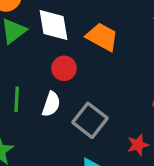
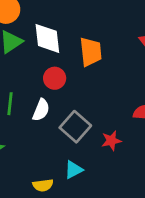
orange trapezoid: (102, 37) -> (91, 52), turned 52
red star: (138, 145) -> (111, 141), moved

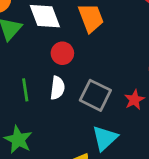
cyan triangle: (74, 170) -> (105, 138), size x1.4

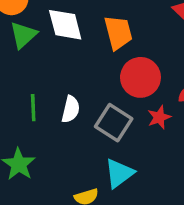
red circle: (62, 53) -> (140, 77), moved, size x1.5
red star: (134, 100) -> (159, 117), moved

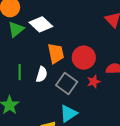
white diamond: (65, 25) -> (41, 24), turned -35
orange trapezoid: (118, 33) -> (56, 53), moved

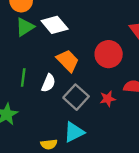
orange trapezoid: (56, 53) -> (68, 61), turned -40
red circle: (84, 58) -> (109, 54), moved

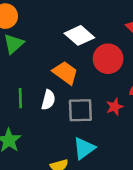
white diamond: (55, 25) -> (79, 35), moved
gray square: (76, 97) -> (80, 110), turned -35

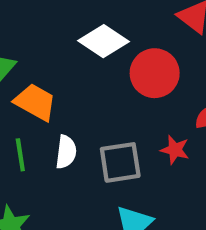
orange trapezoid: (65, 73) -> (35, 102), moved
red star: (115, 107) -> (175, 150), turned -30

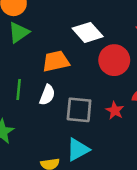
orange trapezoid: (35, 102) -> (56, 61), moved, turned -56

